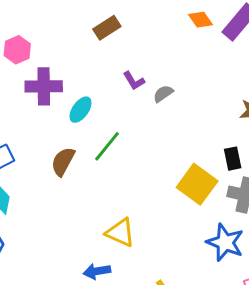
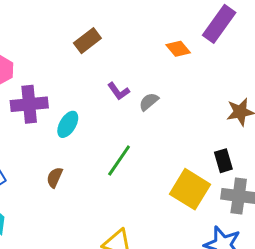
orange diamond: (200, 20) -> (178, 49), moved
green line: (107, 146) -> (119, 160), moved
brown semicircle: (63, 161) -> (55, 177), size x0.7

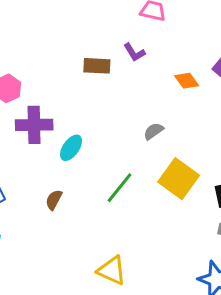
brown rectangle: (87, 41) -> (97, 66), turned 36
purple L-shape: (119, 91) -> (134, 52), moved
yellow square: (190, 189) -> (179, 179), moved

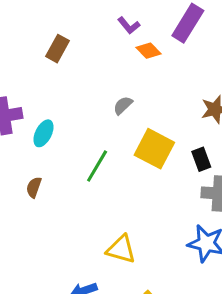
purple L-shape: (134, 52) -> (129, 25), moved
brown rectangle: (97, 66) -> (58, 49), turned -56
yellow triangle: (112, 270) -> (121, 249), moved

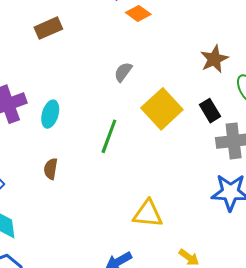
brown rectangle: (58, 49) -> (48, 28), turned 48
yellow square: (154, 149) -> (162, 109), turned 30

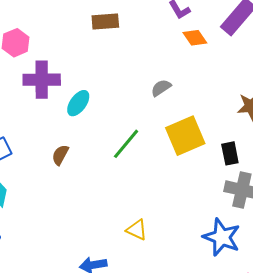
yellow triangle: (148, 214) -> (137, 230), size x0.7

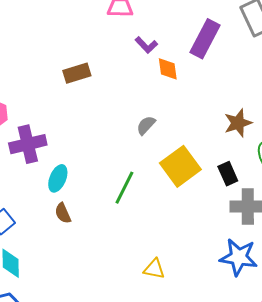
orange diamond: (195, 38) -> (168, 69), turned 40
cyan ellipse: (78, 103) -> (58, 178), moved
brown semicircle: (60, 155) -> (63, 213), turned -40

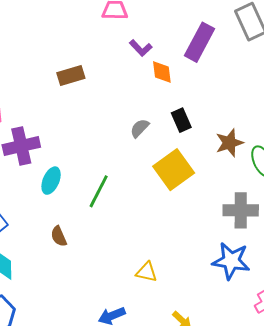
brown star: (238, 123) -> (229, 143), moved
black rectangle: (228, 174) -> (181, 120), moved
green line: (124, 188) -> (99, 191), moved
brown semicircle: (63, 213) -> (59, 236), moved

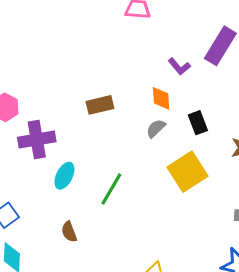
purple L-shape: (141, 48) -> (179, 67), moved
orange diamond: (162, 72) -> (161, 98), moved
brown rectangle: (71, 75) -> (100, 105), moved

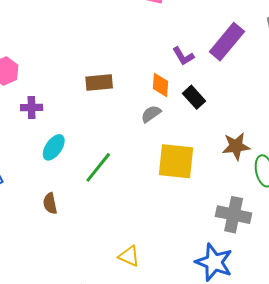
black rectangle: (198, 123) -> (194, 97), moved, turned -30
purple cross: (37, 140) -> (32, 108), size x0.6
yellow square: (188, 172) -> (176, 161), turned 30

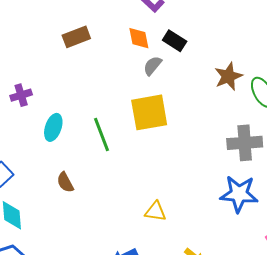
brown rectangle: (99, 83) -> (76, 37), moved
gray semicircle: (151, 114) -> (152, 66), moved
yellow square: (176, 161) -> (149, 112), moved
green line: (98, 167) -> (102, 134), turned -44

